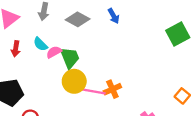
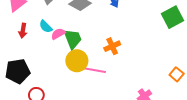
orange cross: (112, 89) -> (112, 46), moved

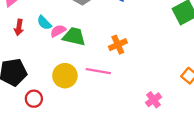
green trapezoid: (73, 39) -> (74, 37), turned -55
yellow circle: (77, 61) -> (65, 76), moved

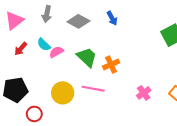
red arrow: (19, 27) -> (21, 49), turned 32
green trapezoid: (74, 37) -> (87, 57), moved, turned 30
pink cross: (153, 100) -> (144, 93), moved

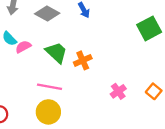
pink line: (93, 89) -> (50, 87), moved
yellow circle: (63, 93) -> (48, 112), moved

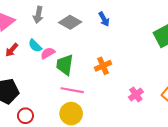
green trapezoid: (56, 52) -> (65, 65), moved, turned -125

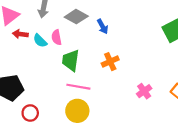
blue arrow: (104, 19) -> (103, 26), moved
red arrow: (12, 50) -> (20, 34), moved, turned 56
pink semicircle: (48, 53) -> (56, 37), moved, turned -72

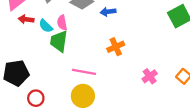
blue arrow: (103, 26) -> (108, 12), turned 112
green trapezoid: (71, 60) -> (59, 41), moved

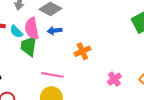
blue arrow: (108, 12) -> (55, 31), moved
pink semicircle: (62, 23) -> (32, 29), size x1.5

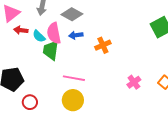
orange cross: (82, 51) -> (103, 45), moved

